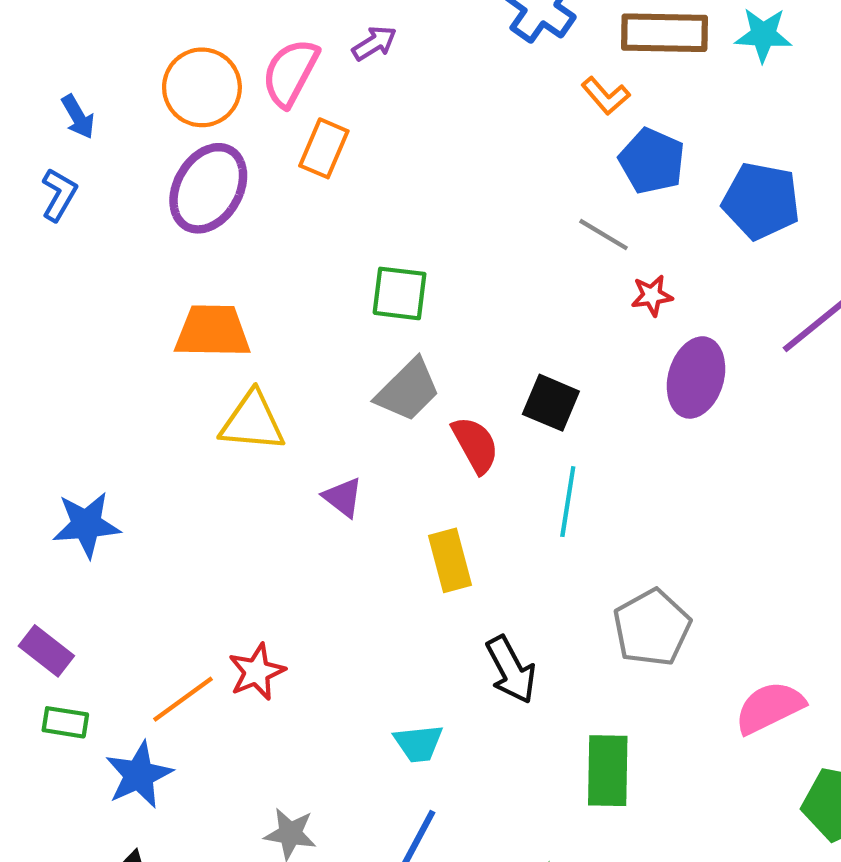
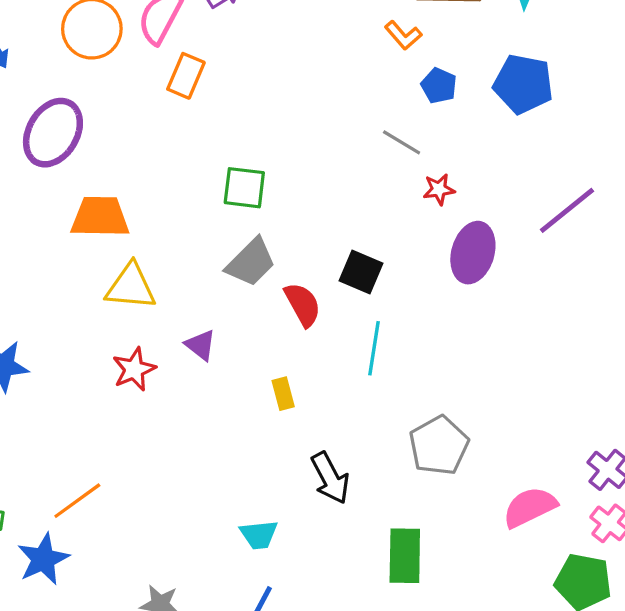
blue pentagon: (652, 161) -> (439, 86), size x0.7
purple ellipse: (208, 188) -> (53, 133), moved
blue pentagon: (761, 201) -> (523, 84), moved
yellow rectangle: (450, 560) -> (283, 394), size x0.7
red star: (257, 672) -> (134, 369), moved

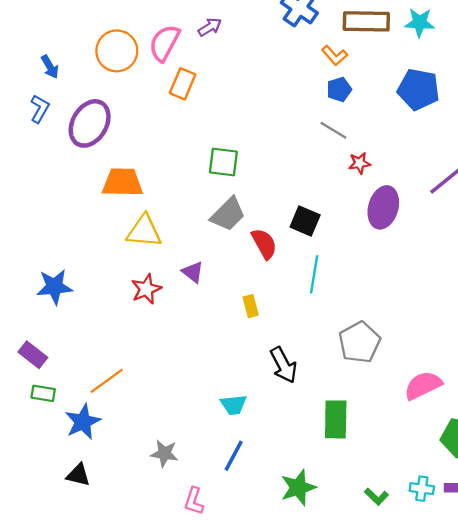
blue pentagon: (439, 86) -> (339, 89), moved, turned 30

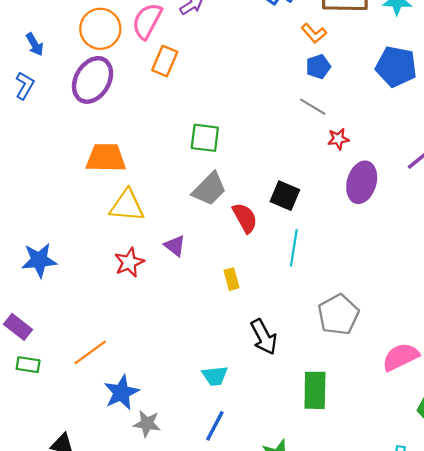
purple ellipse: (90, 123) -> (93, 80), moved
blue star: (83, 422) -> (121, 392), moved

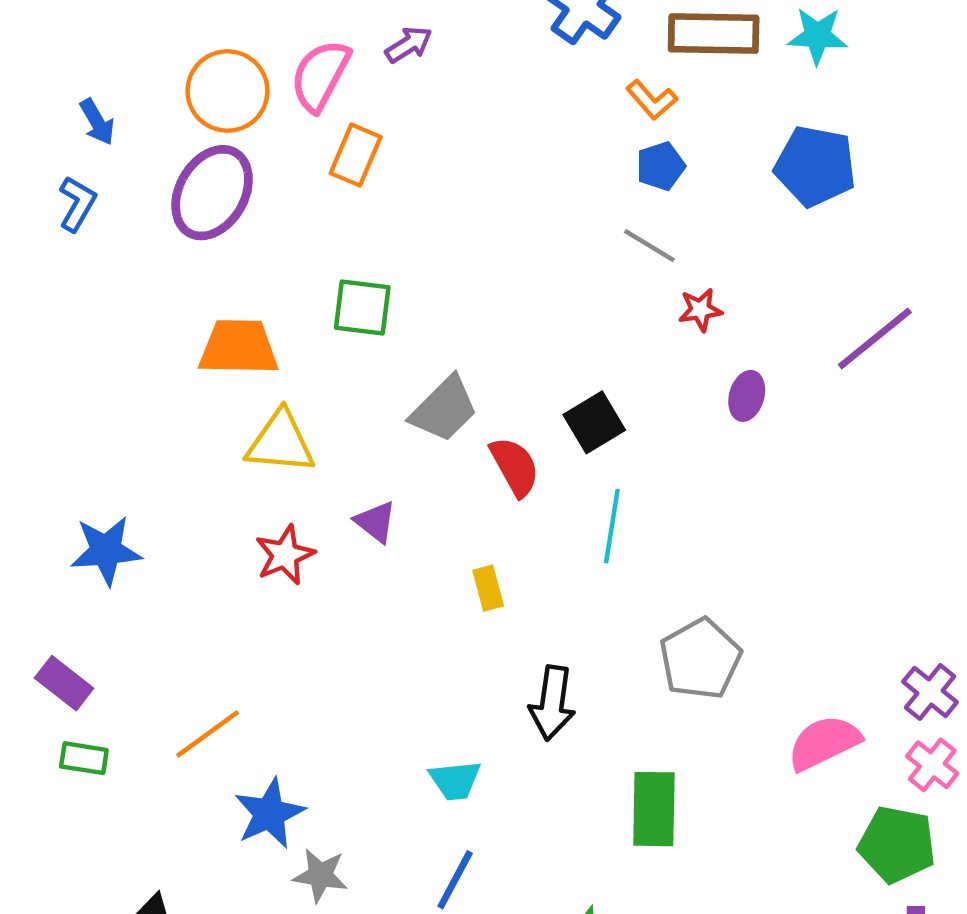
green square: (205, 138) -> (362, 308), moved
purple ellipse: (362, 182) -> (747, 396), size x0.6
black square: (285, 196) -> (594, 422), turned 36
black arrow: (264, 337) -> (552, 703), turned 36

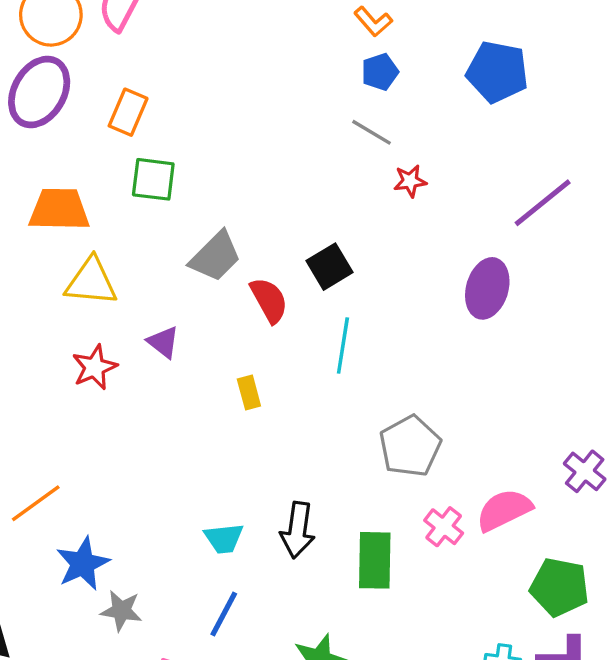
orange rectangle: (356, 155) -> (128, 112), moved
purple ellipse: (747, 396) -> (487, 288), moved, size x1.6
black arrow: (552, 703) -> (298, 530), moved
pink cross: (932, 765) -> (444, 527), moved

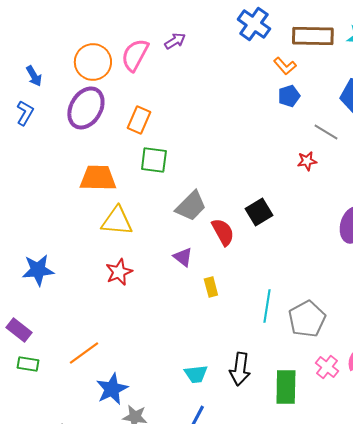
gray line: (371, 132) -> (326, 132), moved
purple triangle: (163, 342) -> (183, 257), moved
cyan line: (343, 345) -> (267, 306), moved

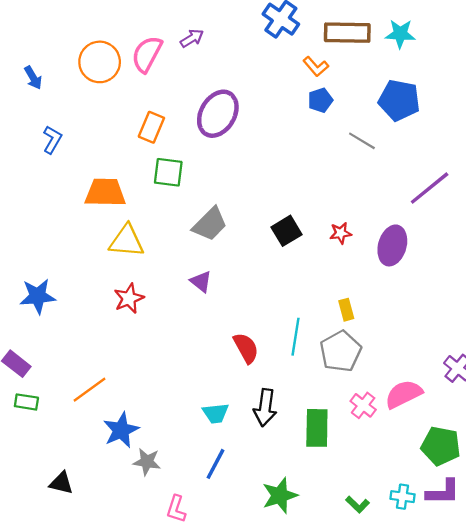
purple ellipse: (86, 108) -> (218, 114), moved
blue L-shape: (25, 113) -> (52, 140), moved
red star: (307, 161) -> (341, 233), moved
red semicircle: (223, 232) -> (246, 348), moved
yellow rectangle: (211, 287) -> (346, 310), moved

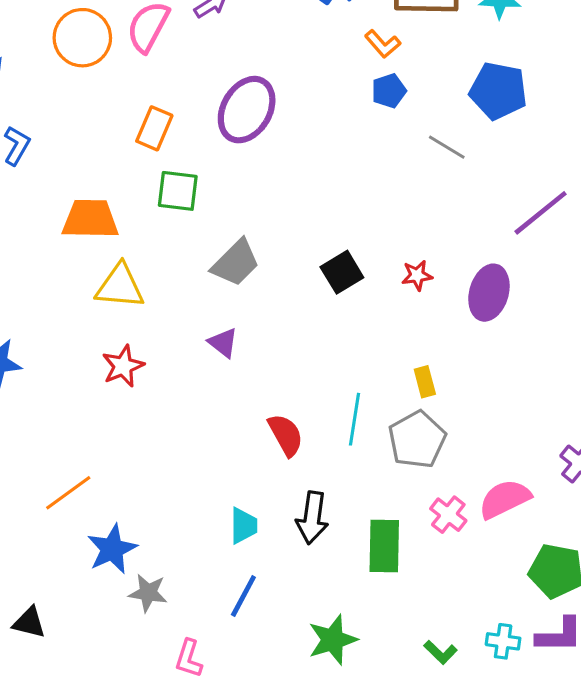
cyan trapezoid: (216, 413) -> (243, 526), turned -84

